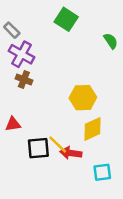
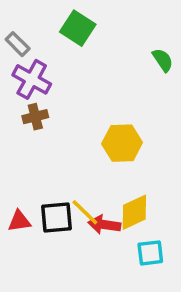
green square: (66, 19) -> (78, 28), moved
brown cross: (24, 80) -> (35, 117), turned -35
red triangle: (13, 124) -> (19, 221), moved
yellow diamond: (93, 129) -> (134, 212), moved

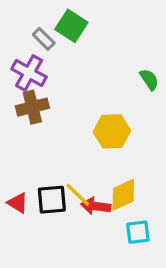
gray rectangle: (18, 44) -> (44, 39), moved
green semicircle: (163, 60) -> (149, 79), moved
brown cross: (35, 117) -> (32, 107), size x1.4
red triangle: (19, 221) -> (18, 203), turned 40

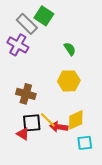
gray rectangle: (44, 39) -> (27, 24), size x1.5
green semicircle: (149, 79) -> (70, 49), moved
brown cross: (32, 107) -> (26, 94), moved, turned 30
red triangle: (18, 203) -> (23, 134), moved

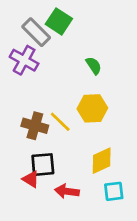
yellow line: (48, 120) -> (60, 122), moved
red arrow: (59, 127) -> (67, 191), moved

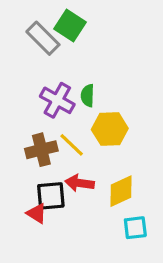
purple cross: (24, 60) -> (57, 100), moved
green semicircle: (94, 66) -> (88, 96), moved, turned -144
brown cross: (35, 126) -> (41, 150), turned -30
red arrow: (67, 191) -> (80, 183), moved

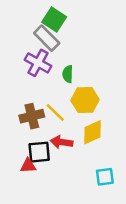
gray rectangle: (43, 38) -> (47, 38), moved
purple cross: (57, 100) -> (38, 63), moved
yellow diamond: (121, 191) -> (92, 132), moved
red triangle: (37, 213) -> (28, 166), turned -35

